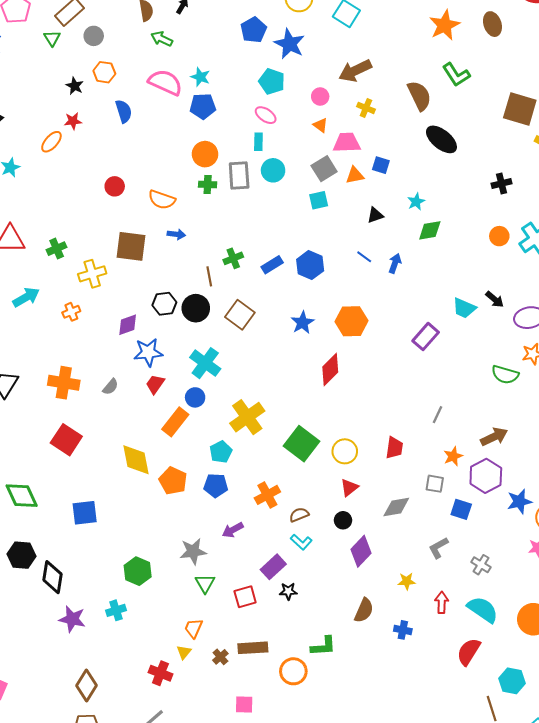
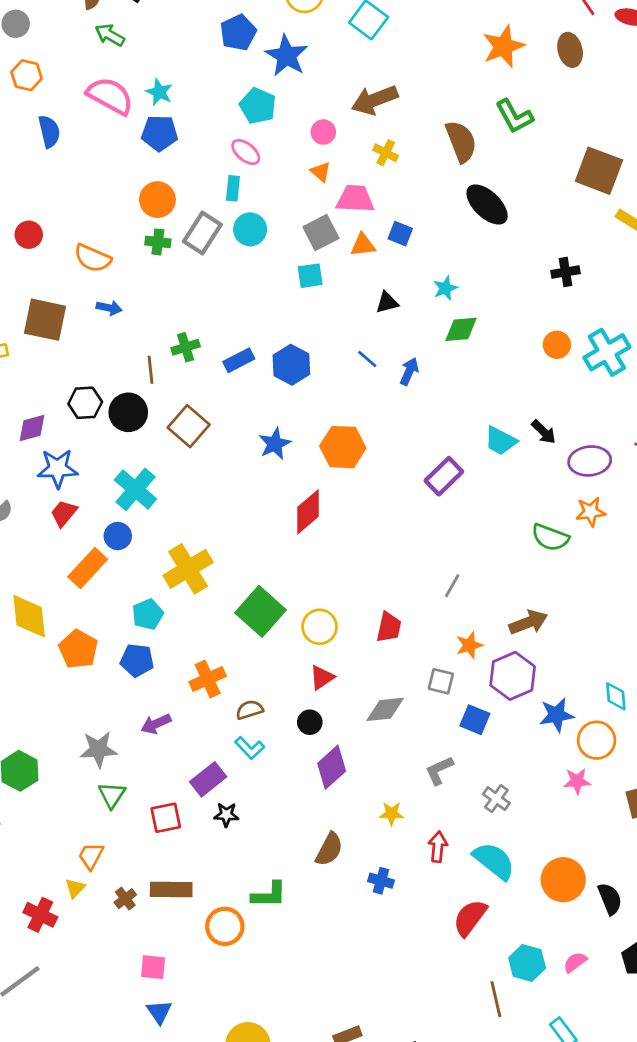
gray rectangle: (239, 176) -> (202, 233), turned 32

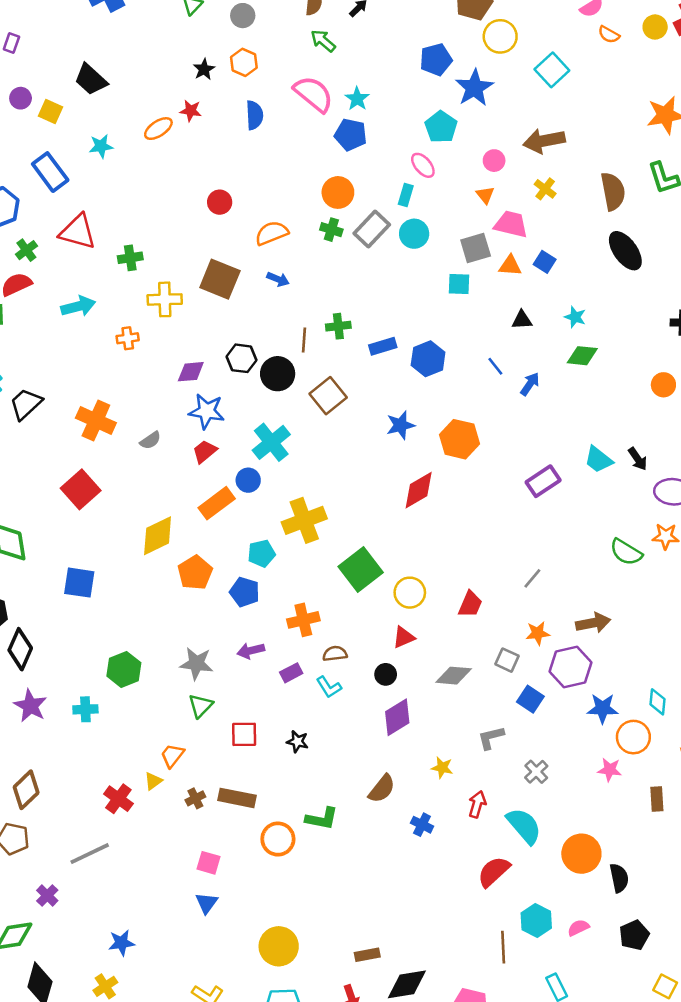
orange semicircle: (93, 258) -> (272, 233), turned 124
cyan star: (445, 288) -> (575, 317), turned 30
yellow diamond: (29, 616) -> (158, 536), turned 60
purple rectangle: (208, 779) -> (291, 673), moved, size x0.7

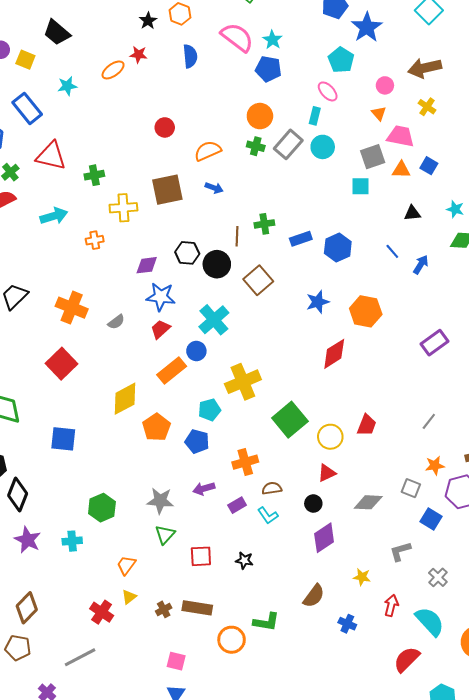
brown square: (220, 279) -> (167, 190), turned -32
red trapezoid: (470, 604) -> (367, 425), moved
orange trapezoid: (172, 755) -> (126, 565), moved

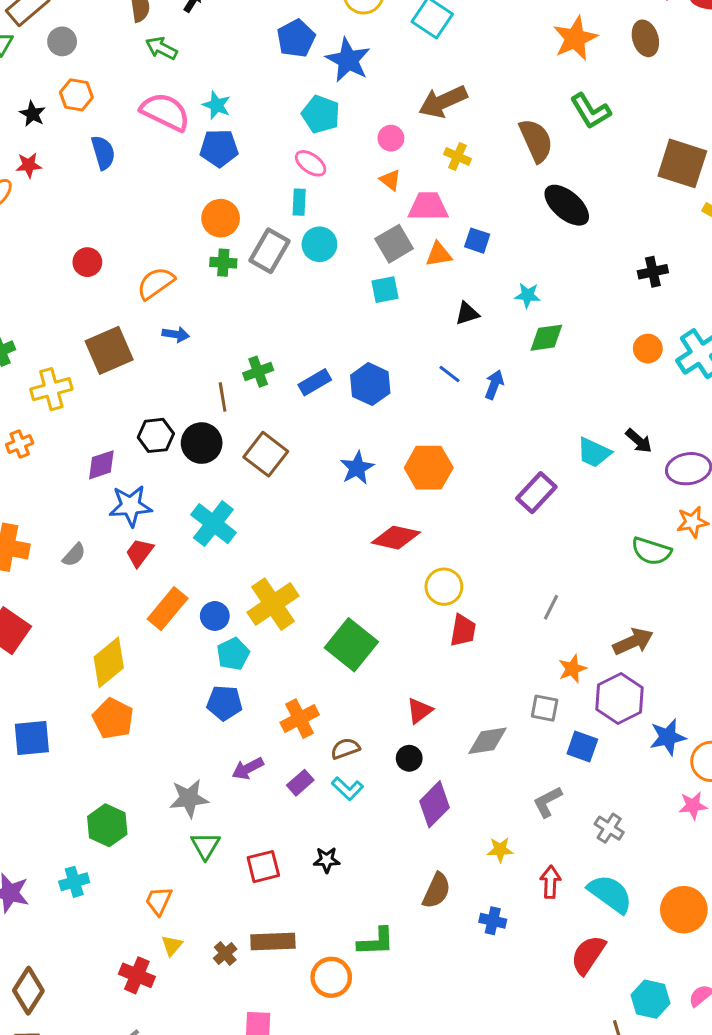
blue circle: (196, 351) -> (215, 616), moved
red diamond: (334, 354) -> (396, 538), turned 56
orange pentagon: (156, 427) -> (113, 719), moved
yellow circle: (330, 437) -> (444, 587), moved

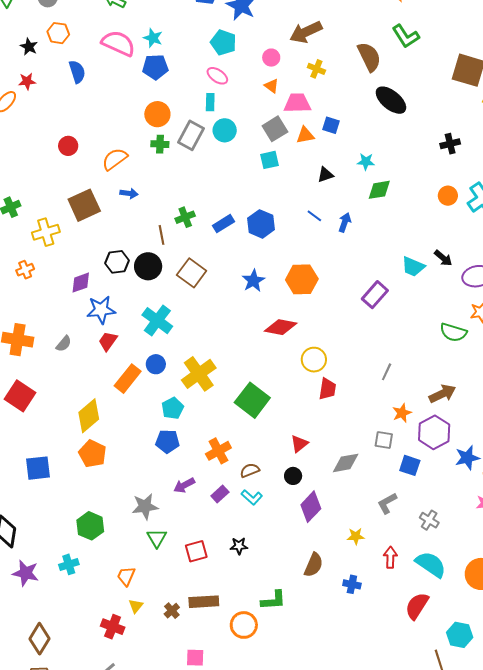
blue circle: (215, 616) -> (156, 364), moved

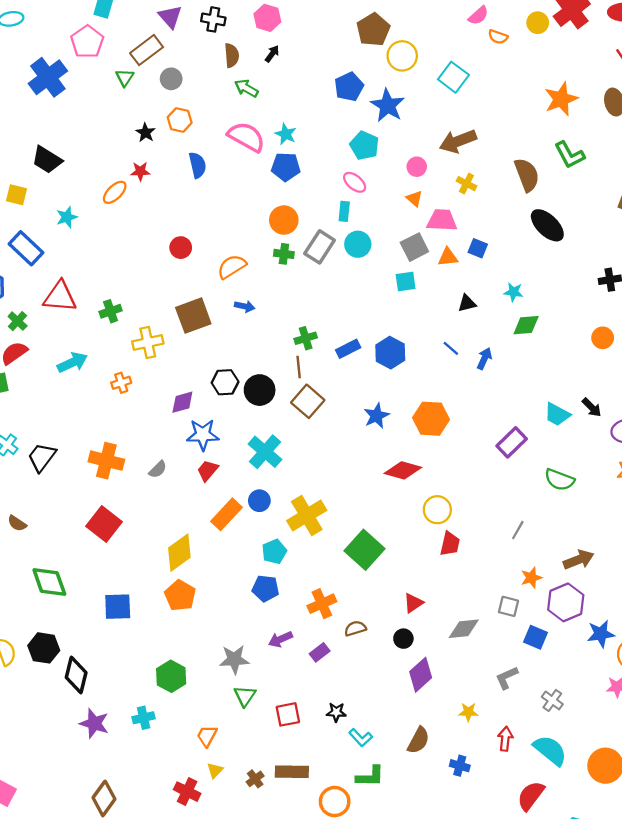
brown line: (162, 235) -> (299, 367), moved
green semicircle: (453, 332) -> (559, 480), moved
cyan L-shape: (252, 497) -> (361, 738), moved

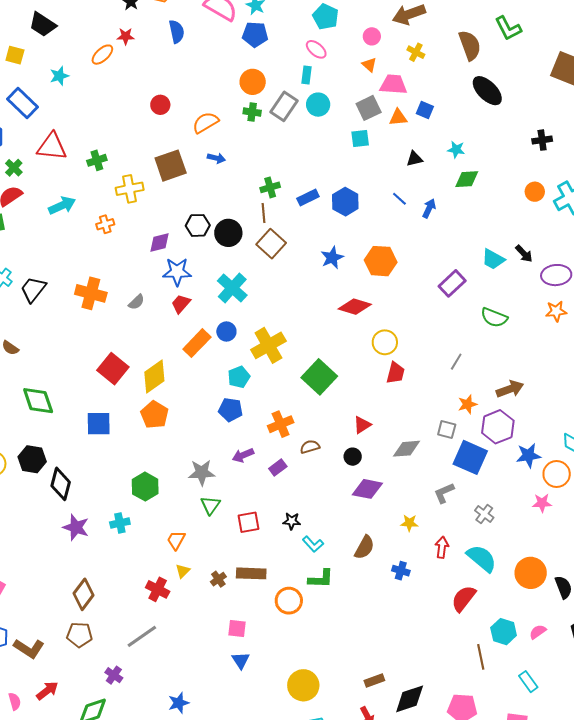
red square: (104, 524) -> (113, 369), moved
blue square: (535, 637) -> (470, 457), size x1.6
purple diamond: (421, 675) -> (367, 489), turned 52

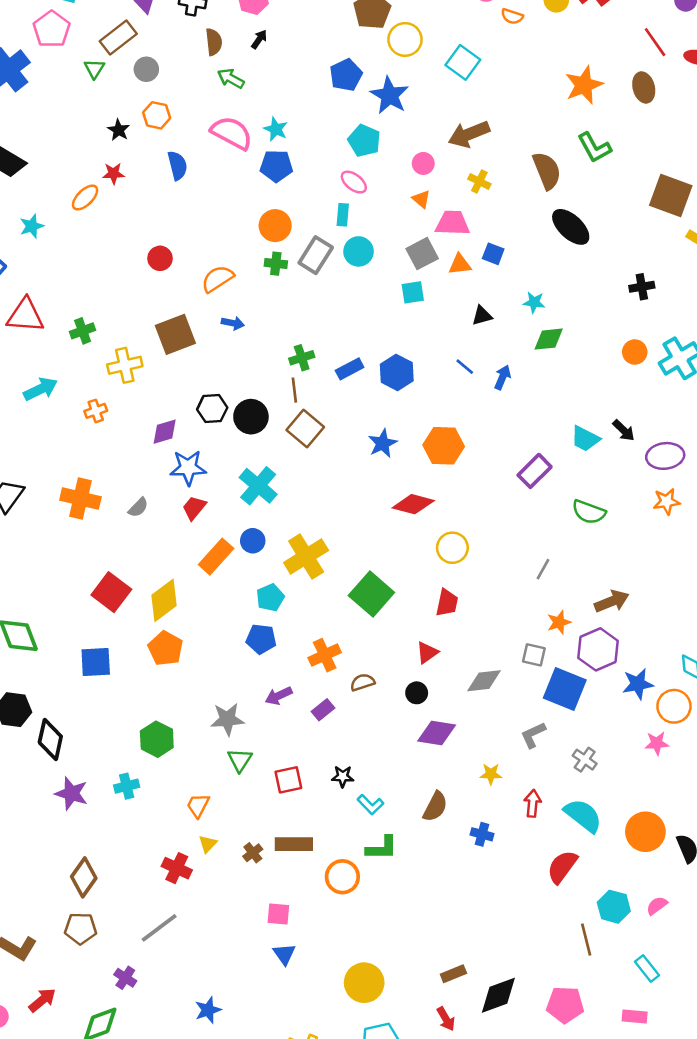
red trapezoid: (395, 373) -> (447, 603), moved

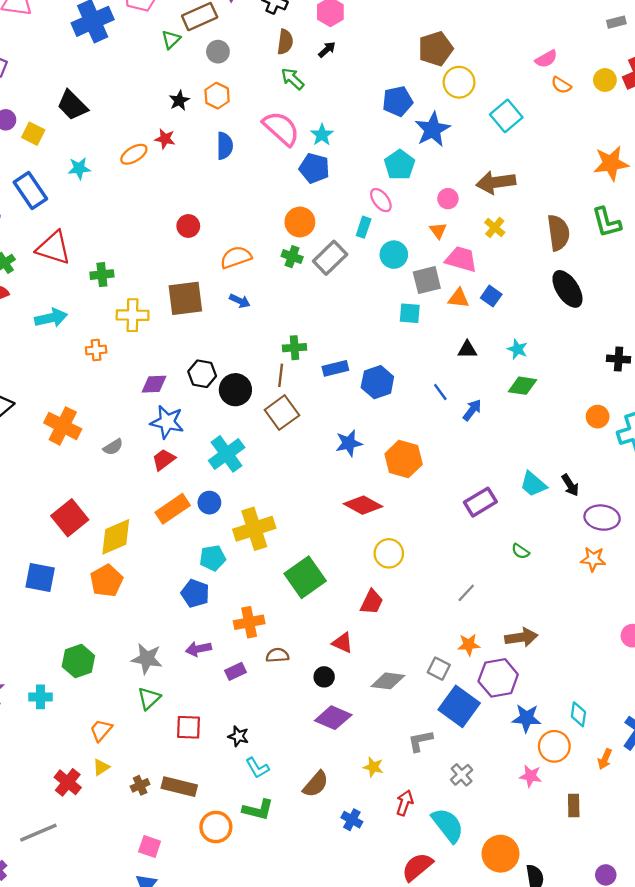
cyan circle: (359, 251) -> (394, 255), moved
green semicircle: (589, 512) -> (520, 551), size x0.6
red triangle: (427, 653) -> (343, 643), turned 45

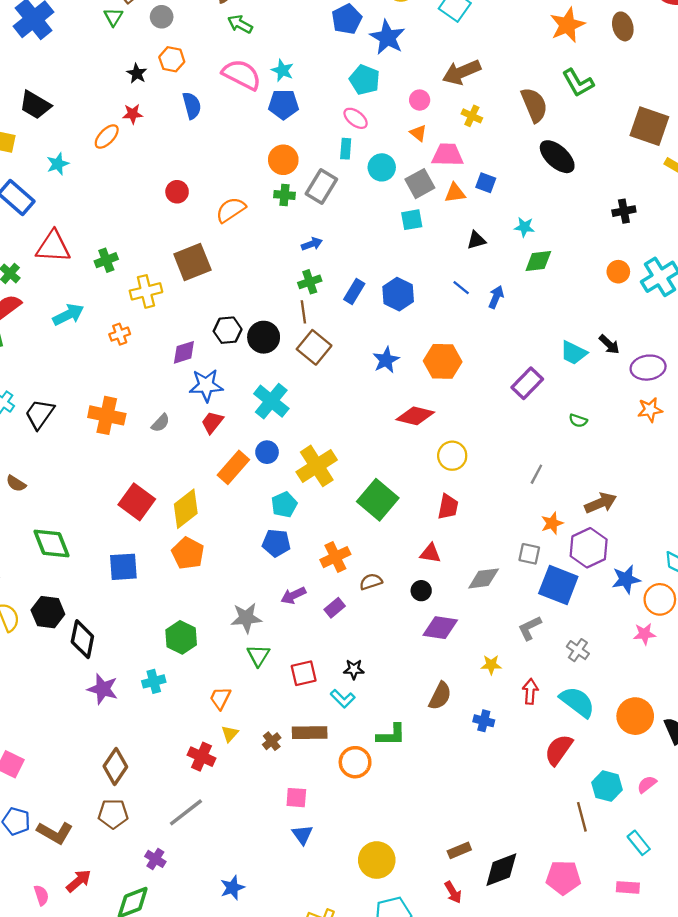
blue arrow: (240, 301) -> (312, 244), moved, turned -30
blue rectangle: (335, 368) -> (354, 291), turned -30
cyan L-shape: (257, 768) -> (343, 699), moved

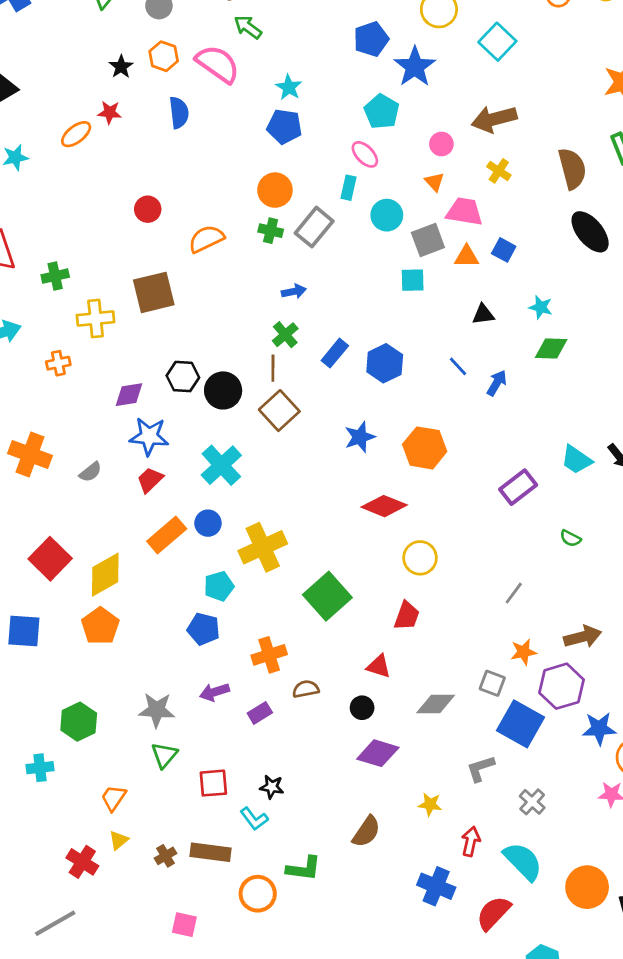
pink semicircle: (242, 75) -> (218, 64), moved
green cross: (310, 282) -> (285, 335), turned -30
blue cross: (484, 721) -> (436, 886), moved, size x1.5

